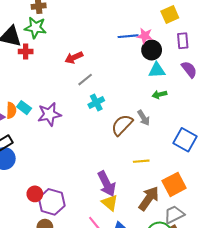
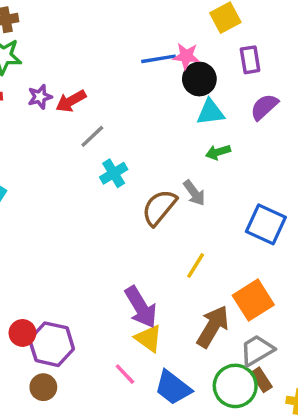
purple semicircle: (189, 69) -> (264, 107), turned -90
purple star: (49, 114) -> (40, 97), moved, size x0.6
yellow line: (141, 161) -> (196, 266), turned -49

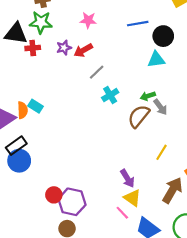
pink star: (186, 56) -> (88, 20), moved
cyan triangle: (210, 112) -> (156, 60), moved
green arrow: (218, 152) -> (148, 96), moved
purple arrow: (141, 307) -> (127, 178), size x0.7
pink line: (125, 374) -> (122, 213), moved

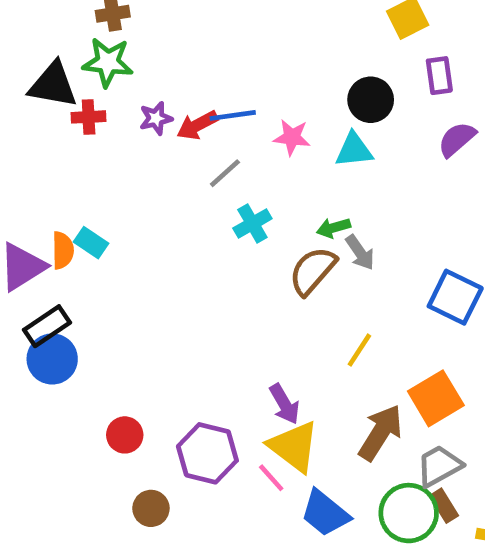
pink star: (88, 20) -> (292, 137), moved
blue line: (138, 24) -> (233, 115), moved
yellow triangle: (132, 198) -> (294, 446), size x1.4
purple hexagon: (72, 202) -> (207, 453), moved

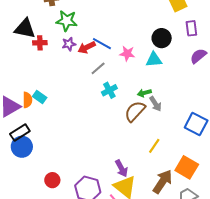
green star: (108, 62) -> (67, 21), moved
blue line: (233, 115) -> (102, 44), turned 36
orange square: (436, 398) -> (187, 167), turned -30

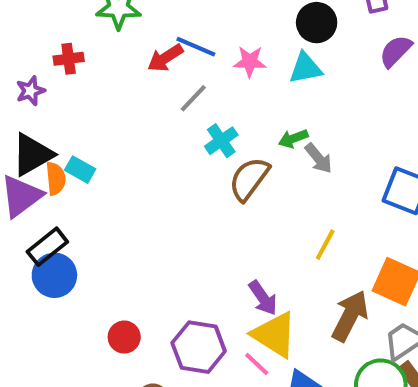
black triangle: (25, 29) -> (32, 154), moved, turned -35
purple star: (69, 44) -> (30, 91), moved
brown semicircle: (135, 111) -> (249, 179), moved

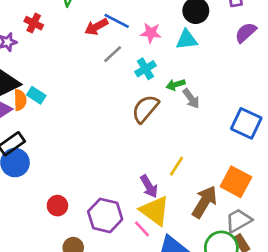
red cross: (69, 59) -> (34, 23), turned 30
cyan cross: (221, 141) -> (145, 69), moved
yellow line: (325, 245) -> (176, 166), moved

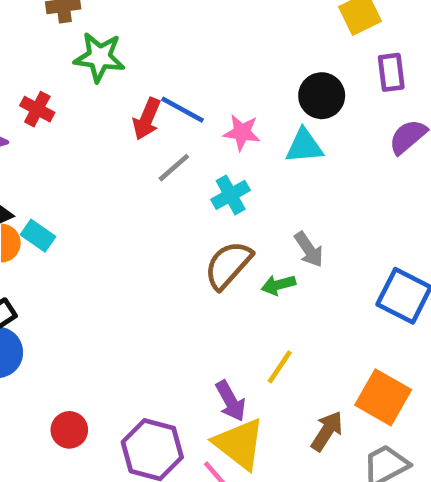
red arrow: (96, 27) -> (147, 119), turned -40
green arrow: (176, 85) -> (278, 285), moved
brown arrow: (204, 202) -> (327, 431), size x0.7

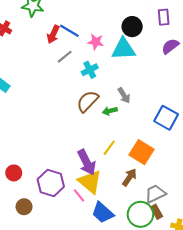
cyan triangle: (304, 146) -> (123, 49), size x1.4
orange square: (383, 397) -> (142, 152), moved
purple arrow: (231, 401) -> (87, 162), size x1.4

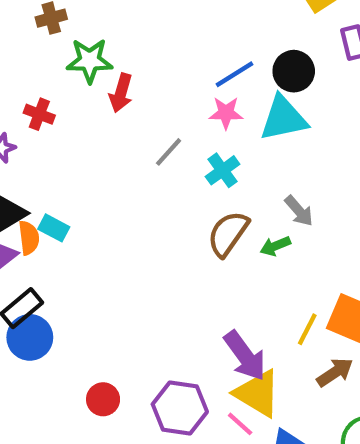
blue line: (69, 31) -> (234, 74), moved, turned -54
red arrow: (53, 34) -> (121, 93), moved
yellow line: (109, 148) -> (307, 329), moved
brown arrow: (129, 177) -> (335, 372), turned 30

